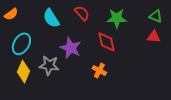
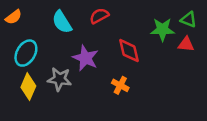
red semicircle: (82, 13) -> (99, 16), turned -77
green star: (117, 18) -> (162, 29), moved

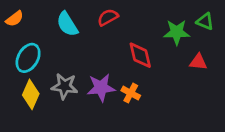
red triangle: (186, 44) -> (198, 62), moved
purple star: (86, 58) -> (101, 88), moved, turned -30

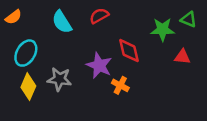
purple star: (101, 88) -> (99, 65), moved, turned 30

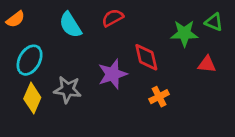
purple star: (99, 65) -> (113, 74), turned 30
orange cross: (120, 85) -> (159, 97), moved, turned 35

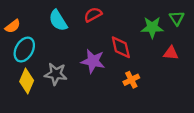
orange semicircle: (15, 19) -> (13, 26), moved
green triangle: (214, 22) -> (177, 18), turned 35
purple star: (113, 74) -> (93, 61), turned 30

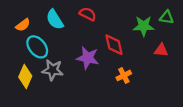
red semicircle: (93, 15) -> (88, 14), turned 56
green triangle: (177, 18) -> (167, 17), turned -48
orange semicircle: (13, 26) -> (23, 25), moved
cyan ellipse: (24, 50) -> (37, 47), moved, turned -70

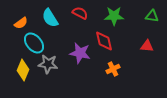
green star: (144, 26) -> (114, 16), moved

